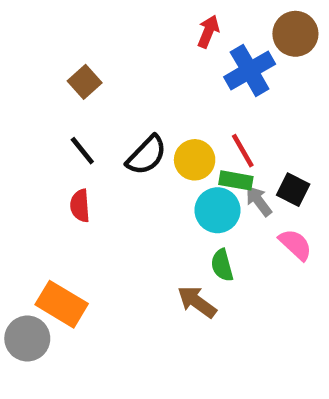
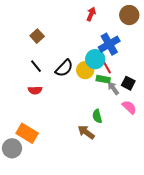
blue cross: (250, 70) -> (109, 44), moved
red semicircle: (80, 206) -> (35, 90), turned -88
cyan circle: (217, 210) -> (95, 59), moved

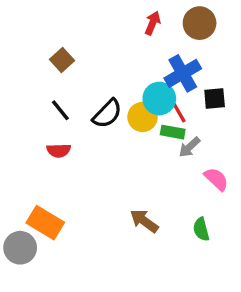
brown circle: (129, 15) -> (200, 23), moved
black square: (128, 83) -> (215, 99), moved, turned -32
gray arrow: (113, 88) -> (189, 147), turned -96
green semicircle: (97, 116) -> (201, 229), moved

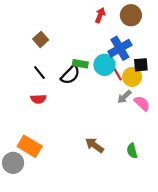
yellow circle: (143, 117) -> (132, 77), moved
green rectangle: (173, 132) -> (80, 64), moved
pink semicircle: (216, 179) -> (142, 103), moved

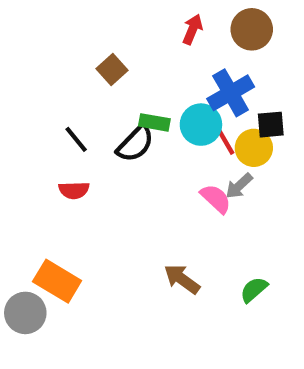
brown square: (41, 39) -> (112, 70), moved
pink semicircle: (142, 103) -> (216, 199), moved
green semicircle: (132, 151) -> (254, 290), turned 64

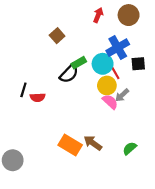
green rectangle: (154, 122) -> (79, 63), turned -40
black line: (76, 139) -> (23, 90), moved, turned 56
yellow circle: (254, 148) -> (107, 85), moved
orange rectangle: (57, 281) -> (70, 145), moved

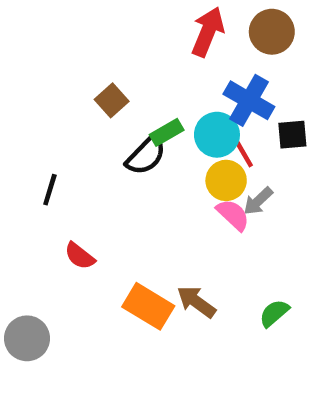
red arrow: (98, 15) -> (208, 32), size x1.5
brown square: (57, 36) -> (112, 100), moved
blue cross: (118, 48) -> (249, 100), turned -30
red semicircle: (38, 97) -> (80, 256), moved, turned 40

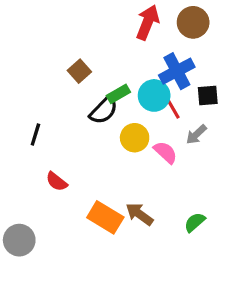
blue cross: (249, 100) -> (177, 71), turned 32
yellow circle: (226, 180) -> (135, 138), moved
gray arrow: (258, 201) -> (196, 134), moved

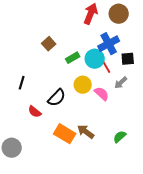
black semicircle: (104, 110) -> (57, 98), moved

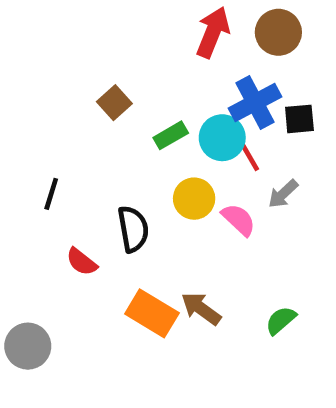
black square: (128, 59) -> (299, 119), moved
black semicircle: (57, 98) -> (133, 229), turned -54

